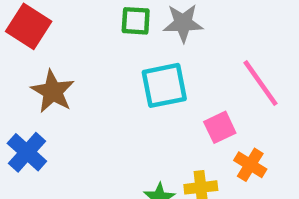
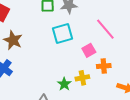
orange cross: (250, 165) -> (104, 66), turned -32

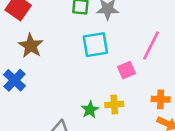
pink line: (105, 29) -> (151, 45), turned 60
orange cross: (104, 66) -> (161, 99), moved

